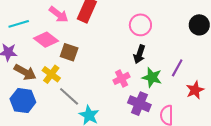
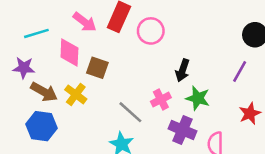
pink circle: (140, 25) -> (151, 31), moved
pink diamond: (46, 40) -> (69, 53), turned 55
purple line: (177, 68) -> (240, 72), moved
gray line: (69, 96) -> (130, 112), moved

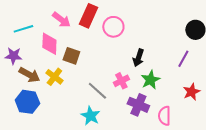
green star: (198, 98) -> (150, 80), turned 30

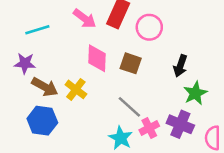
pink diamond: (49, 44) -> (97, 58), moved
brown square: (71, 56) -> (131, 63), moved
pink cross: (121, 81) -> (149, 128), moved

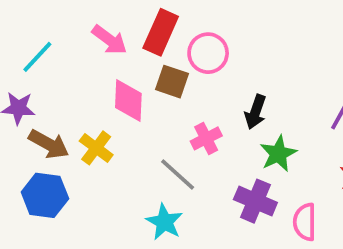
cyan line: (37, 30) -> (37, 57), turned -30
brown square: (131, 63) -> (172, 82), moved
pink cross: (149, 128) -> (206, 138), moved

